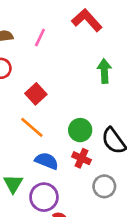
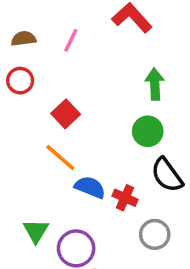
green circle: (80, 130) -> (148, 131), moved
blue semicircle: (47, 161) -> (90, 187), moved

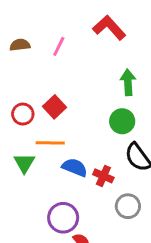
red circle: (20, 81) -> (23, 114), moved
orange line: (60, 158) -> (50, 143), turned -40
green triangle: (36, 231) -> (24, 163), moved

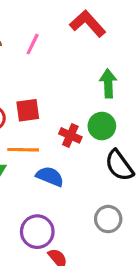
red square: (54, 107) -> (28, 110), turned 35
red cross: (103, 176) -> (70, 135), moved

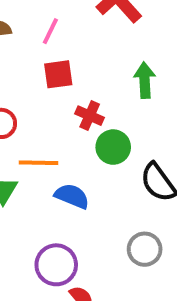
red square: (28, 110) -> (58, 74), moved
green circle: (102, 126) -> (113, 147), moved
red cross: (70, 135) -> (90, 116), moved

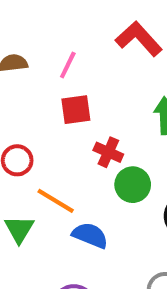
orange line: (39, 163) -> (56, 201), turned 30

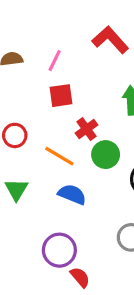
red cross: (108, 152) -> (86, 129), turned 30
orange line: (56, 201) -> (59, 156), moved

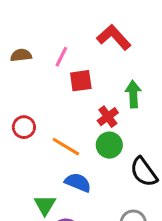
red square: (61, 96) -> (81, 81), moved
red cross: (86, 129) -> (108, 117), moved
green triangle: (16, 190) -> (45, 205), moved

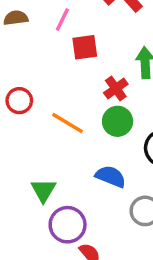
blue semicircle: (78, 182) -> (111, 176), moved

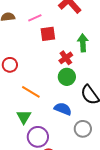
pink line: (62, 20) -> (35, 18), turned 40
orange line: (68, 123) -> (31, 92), moved

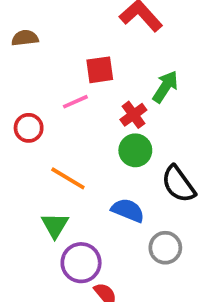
pink line: (35, 18) -> (75, 102), moved
green arrow: (83, 43) -> (165, 87), turned 36

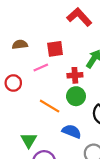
brown semicircle: (25, 38) -> (20, 44), moved
red cross: (133, 115) -> (75, 75), turned 32
orange line: (68, 178) -> (50, 106), moved

